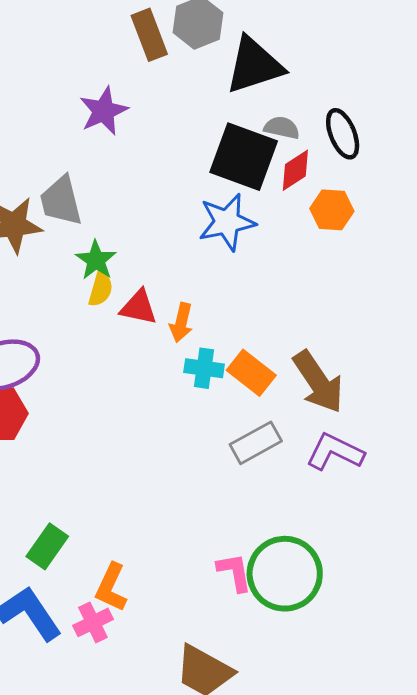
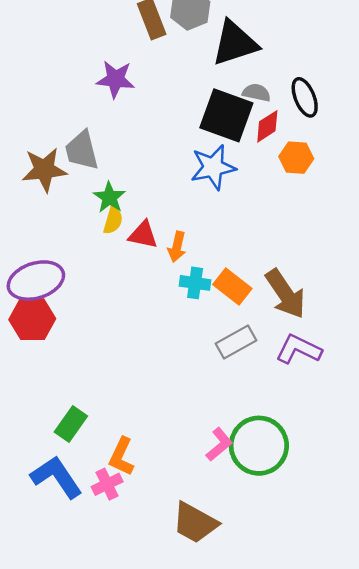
purple star: (104, 111) -> (115, 79), turned 30
pink L-shape: (234, 572) -> (219, 444), turned 60

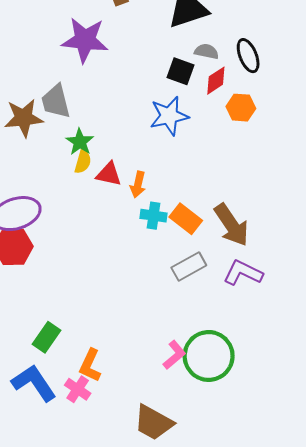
purple star: (115, 79) -> (85, 40), size x1.4
black square: (226, 115) -> (181, 71), size x0.6
pink cross: (107, 484) -> (78, 389), turned -30

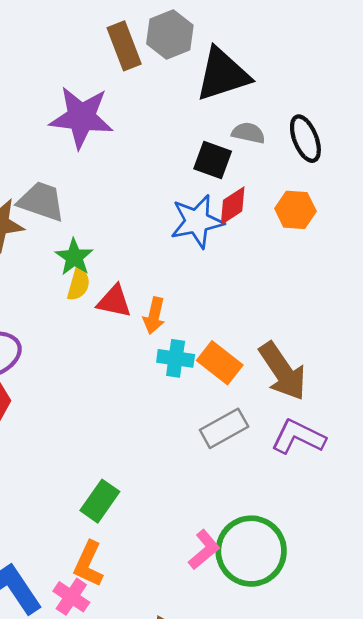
red diamond: (216, 81) -> (233, 206), moved
gray trapezoid: (56, 101) -> (41, 201), turned 123
green rectangle: (46, 337) -> (100, 501), moved

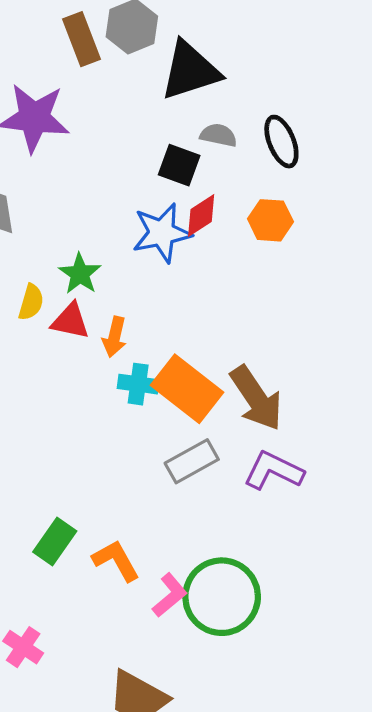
green star: (74, 257) -> (80, 274), moved
orange rectangle: (220, 363) -> (187, 389), size x1.4
orange L-shape: (88, 564) -> (116, 560), moved, turned 126

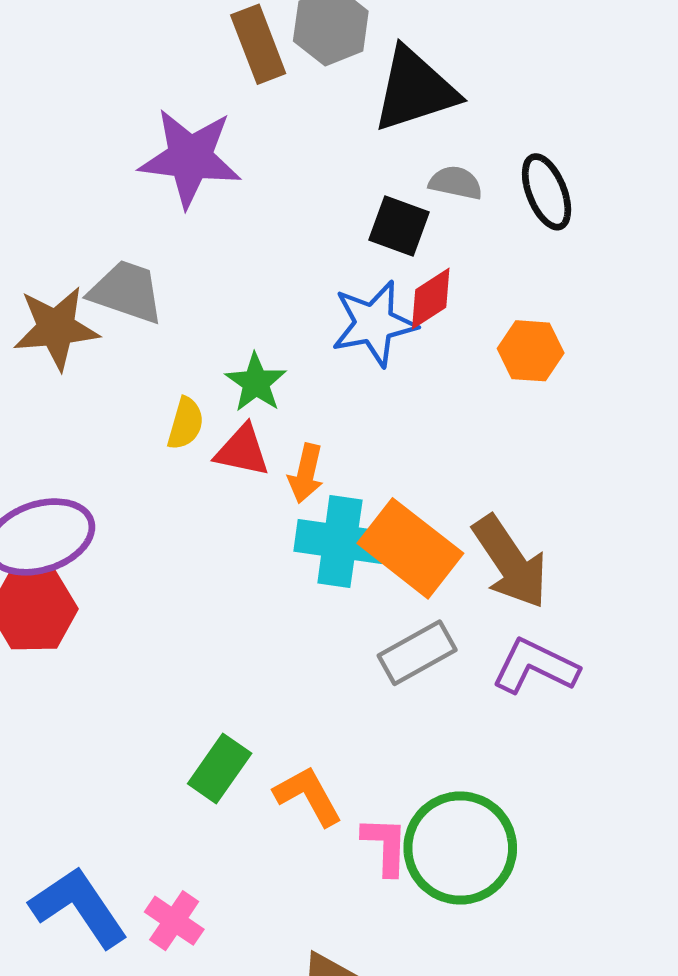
orange hexagon: (270, 220) -> (531, 351), moved
cyan cross: (138, 384) -> (340, 541), size x1.5
pink L-shape: (170, 595) -> (385, 846), turned -48

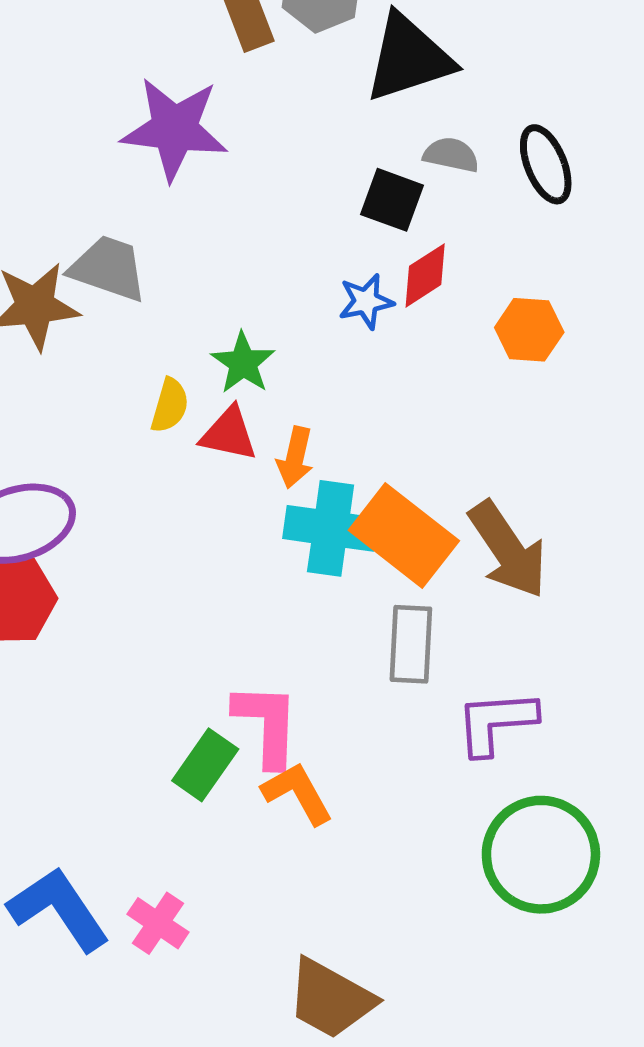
blue star: (374, 324) -> (366, 301), size x0.6
gray rectangle: (417, 653) -> (411, 644), turned -58
purple L-shape: (535, 666) -> (496, 722), moved, turned -30
pink L-shape: (385, 846) -> (267, 725), moved, size x1.4
green circle: (460, 848) -> (541, 855), moved

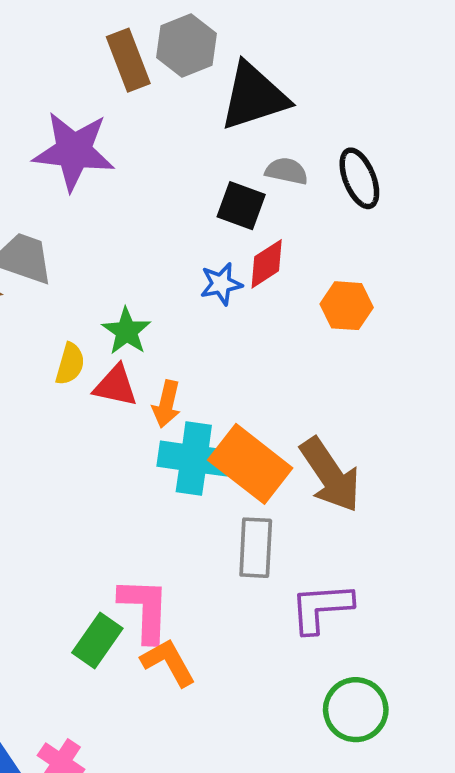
green circle: (541, 855) -> (356, 710), size x0.7

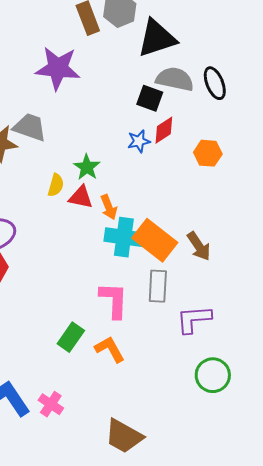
gray semicircle: (287, 171) -> (175, 79), size x1.6
orange arrow: (167, 404) -> (109, 207), turned -35
brown arrow: (330, 475) -> (199, 246), size x0.7
pink L-shape: (145, 610) -> (114, 300), moved

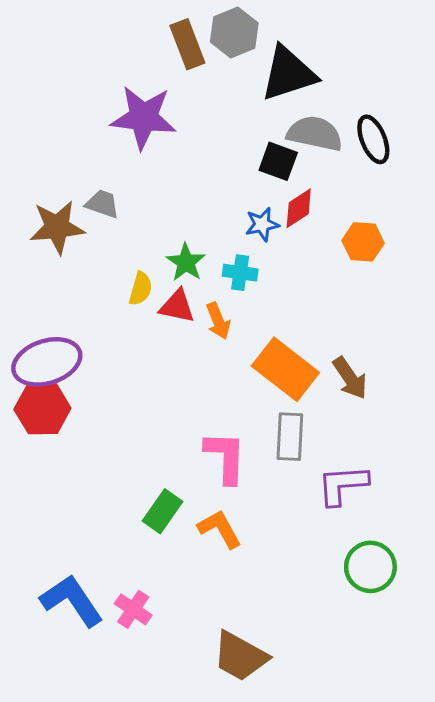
gray trapezoid: (30, 127) -> (102, 204), size x0.7
cyan cross: (124, 237) -> (240, 273), moved, size x0.6

